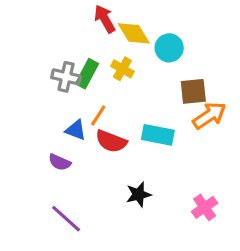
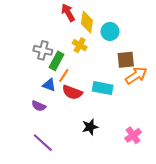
yellow diamond: (134, 33) -> (87, 22), turned 40
green rectangle: (87, 74) -> (57, 61), moved

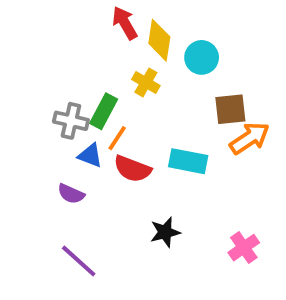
gray cross: (43, 50) -> (71, 121), moved

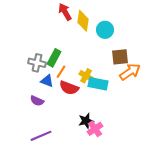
yellow cross: (146, 82) -> (86, 76), moved
pink cross: (244, 248) -> (95, 129), moved
purple line: (79, 261) -> (41, 136), turned -65

